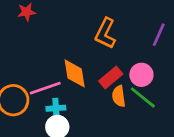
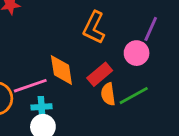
pink circle: (141, 75) -> (137, 53), moved
green line: (143, 97) -> (134, 96), turned -68

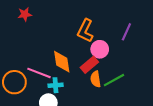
pink circle: (137, 53) -> (100, 49), moved
pink line: (30, 86) -> (39, 73), turned 40
cyan cross: (42, 107) -> (56, 85), moved

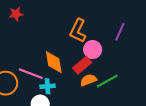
orange semicircle: (96, 79) -> (88, 80), turned 77

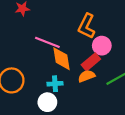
pink line: (31, 74) -> (47, 42), moved
orange semicircle: (88, 80) -> (87, 76), moved

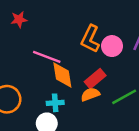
pink circle: (102, 46) -> (112, 46), moved

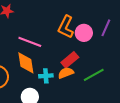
orange diamond: (62, 75) -> (26, 63), moved
cyan cross: (55, 103) -> (46, 76), moved

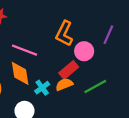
pink circle: (84, 33) -> (84, 51), moved
cyan cross: (46, 76) -> (42, 88), turned -32

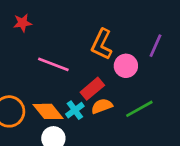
red rectangle: (69, 70) -> (92, 89), moved
orange diamond: (20, 73) -> (48, 111), moved, turned -30

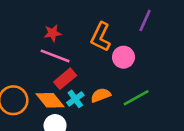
red star: (22, 23) -> (53, 33), moved
purple line: (155, 46) -> (145, 20), moved
red rectangle: (92, 89) -> (65, 79), moved

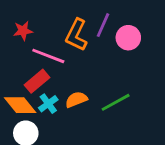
purple line: (145, 20) -> (103, 25), moved
pink line: (55, 56) -> (48, 56), moved
pink circle: (123, 57) -> (128, 38), moved

